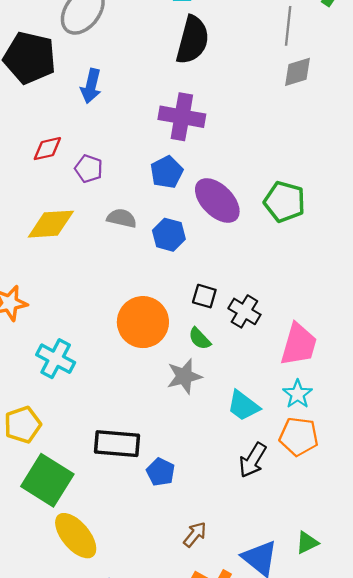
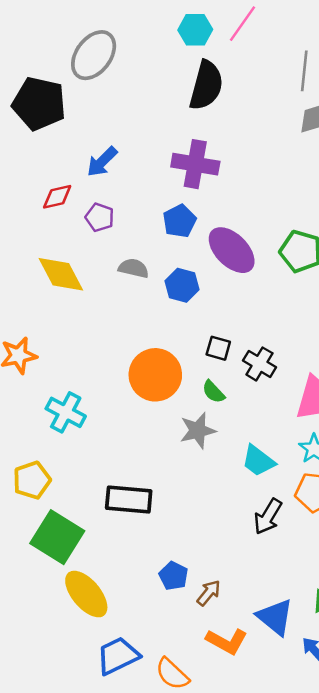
blue arrow: (91, 86) -> (102, 162), moved, turned 32
yellow diamond: (51, 224) -> (61, 274), turned 66
blue pentagon: (161, 472) -> (173, 576), moved

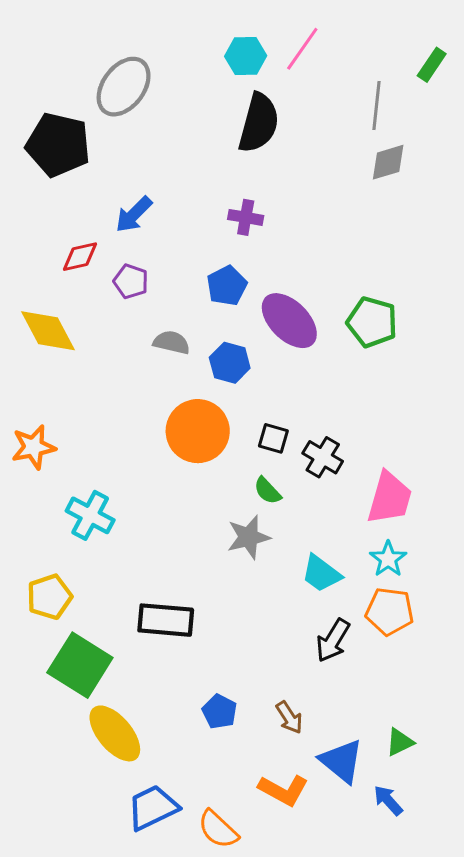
purple cross: (195, 164) -> (246, 217), size x0.6
yellow diamond: (61, 274) -> (48, 331), moved
orange circle: (155, 375) -> (198, 431), moved
brown arrow: (209, 593) -> (289, 717), moved, turned 108

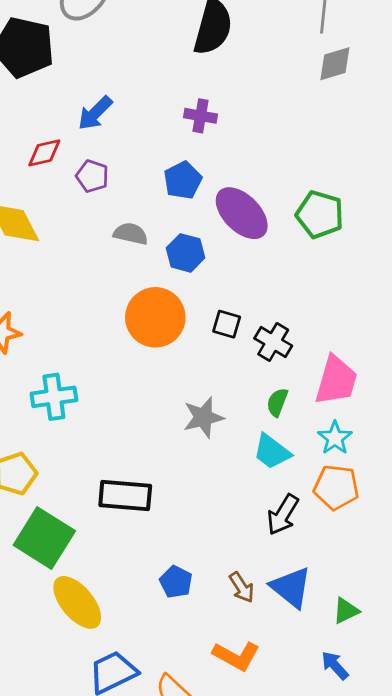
green semicircle: (267, 491) -> (277, 402), moved, turned 64
cyan cross: (90, 515) -> (54, 397), turned -36
blue triangle: (342, 761) -> (291, 587), moved

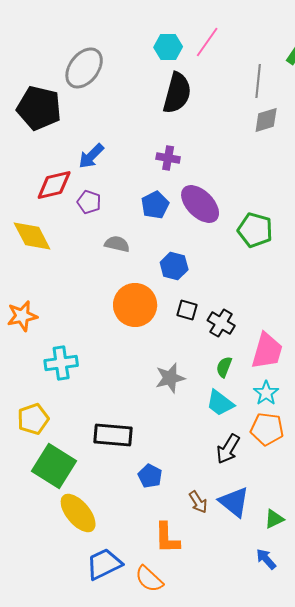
red diamond: (44, 153) -> (54, 185), size x1.4
purple ellipse: (242, 213) -> (200, 204), moved
blue hexagon: (185, 253) -> (174, 266), moved
blue pentagon: (176, 582) -> (150, 476), moved
orange L-shape: (236, 656) -> (167, 538), moved, turned 60

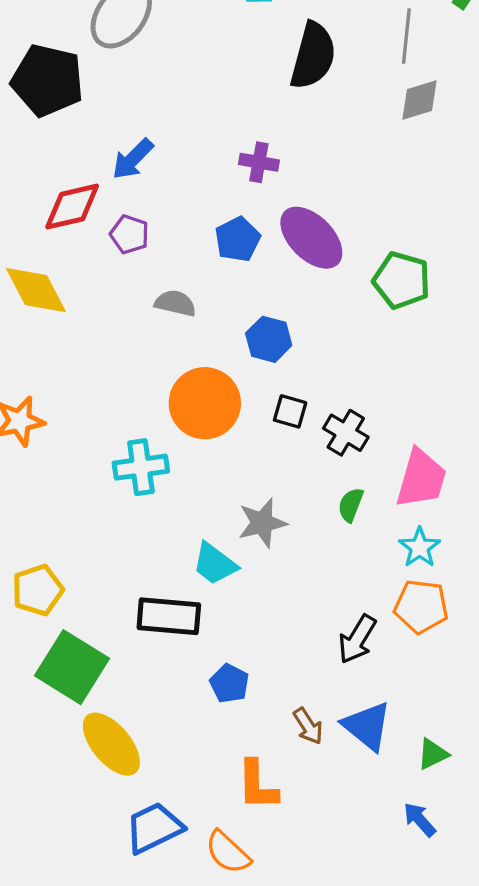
black semicircle: (177, 93) -> (313, 56), moved
cyan cross: (61, 363) -> (141, 467), moved
cyan trapezoid: (220, 403) -> (215, 564), moved

